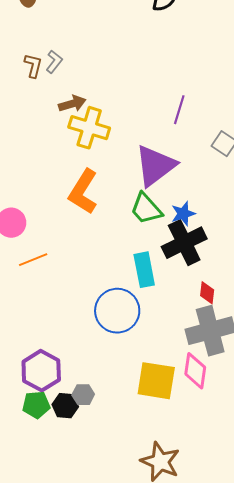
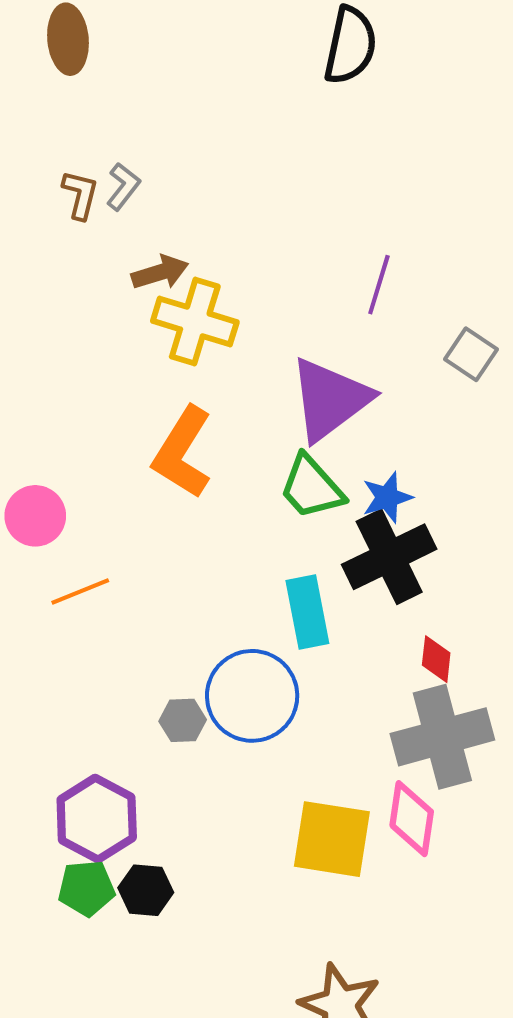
gray hexagon: (83, 395) -> (183, 720), moved

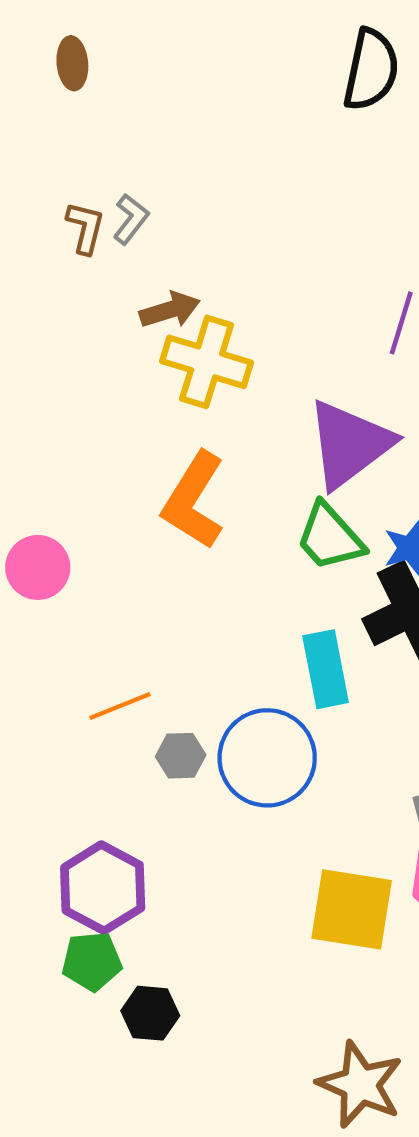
brown ellipse: (68, 39) -> (72, 63), size x0.7
orange line: (80, 592) -> (120, 706), moved
gray hexagon: (183, 720) -> (181, 756), moved
black hexagon: (146, 890) -> (150, 1013), moved

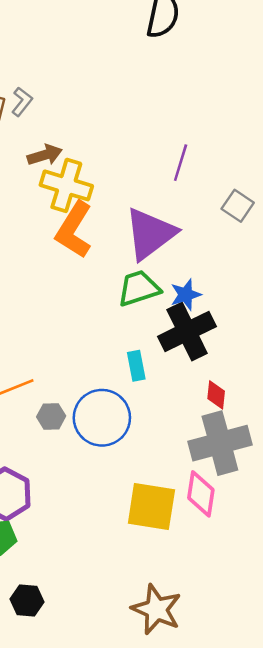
orange L-shape: (194, 500) -> (74, 230), moved
green trapezoid: (330, 537) -> (139, 288), turned 114
cyan rectangle: (326, 669) -> (136, 366), size x0.7
black hexagon: (150, 1013) -> (27, 600), moved

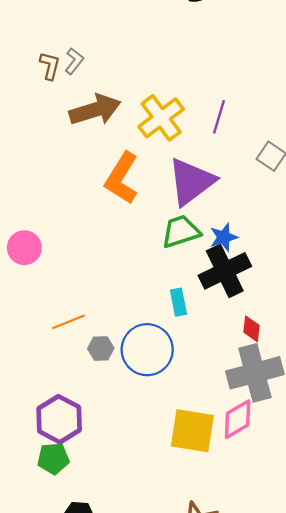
brown arrow: (45, 155) -> (95, 110), size x1.6
yellow cross: (66, 185) -> (161, 118), moved, turned 36
pink diamond: (201, 494) -> (238, 419), turned 51

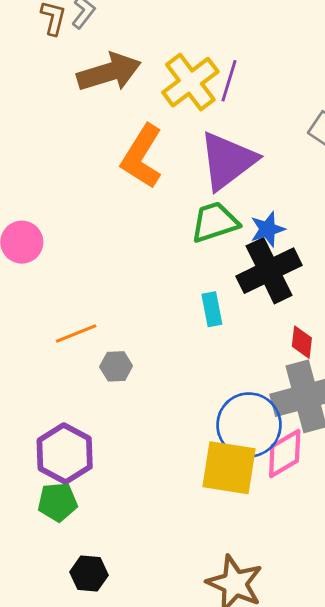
purple line: (219, 117) -> (229, 81), moved
blue circle: (147, 350) -> (249, 425), moved

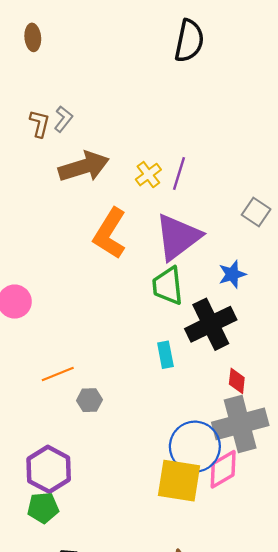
yellow cross: (190, 82) -> (148, 175), size x0.6
green trapezoid: (215, 222) -> (168, 286), turned -78
blue star: (268, 229) -> (232, 274), moved

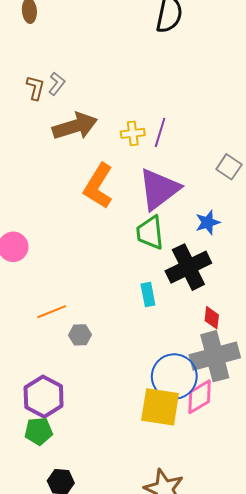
yellow cross: (148, 175) -> (133, 133), turned 30

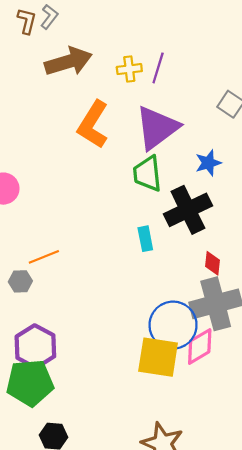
gray hexagon: (80, 335) -> (20, 281), moved
green pentagon: (39, 431) -> (30, 383), size x1.6

